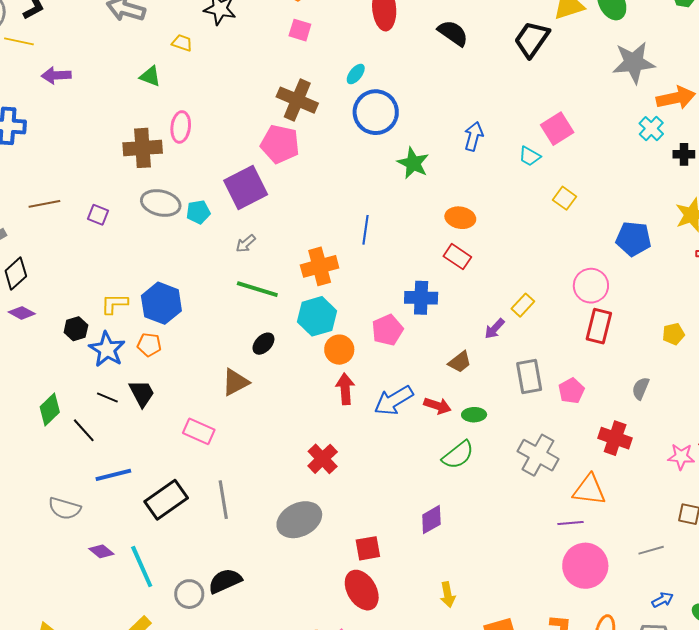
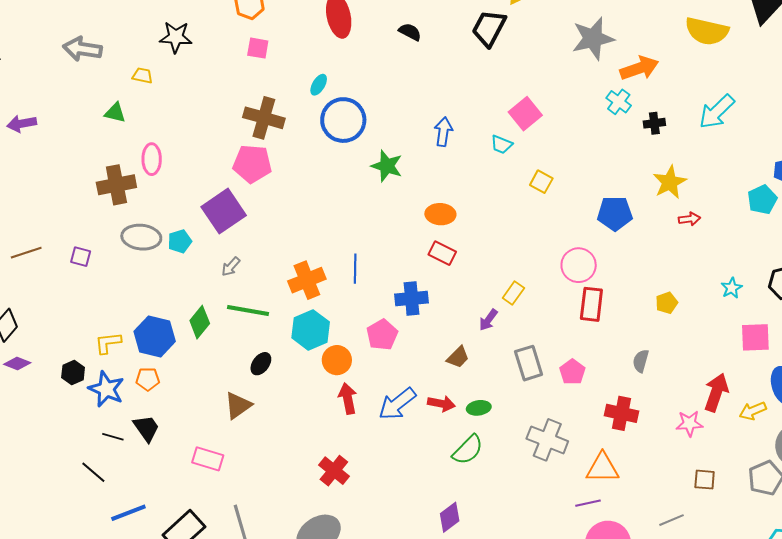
black semicircle: (453, 33) -> (410, 32), size x0.7
blue line: (366, 230) -> (355, 269), moved
green diamond: (50, 409) -> (200, 322), moved

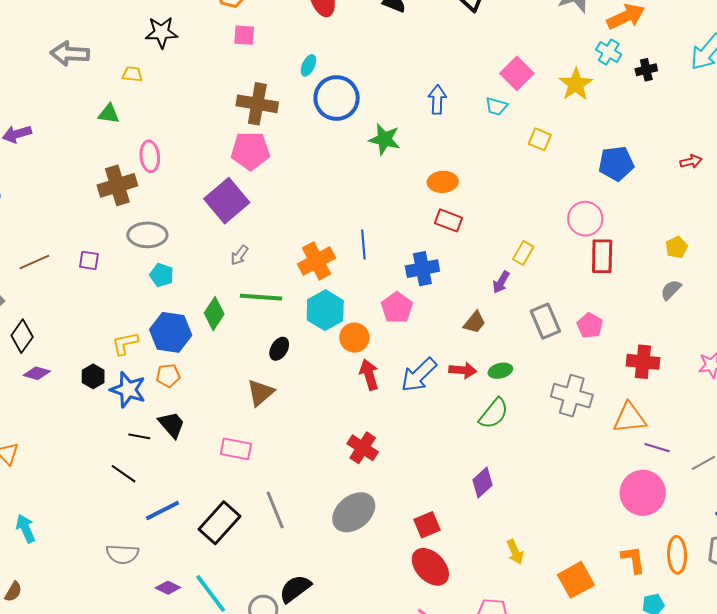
yellow star: (670, 182) -> (576, 84), moved
cyan pentagon: (180, 241) -> (162, 275), moved, turned -30
gray semicircle: (641, 361) -> (671, 290), moved, turned 35
purple line: (588, 503) -> (657, 448), moved, turned 35

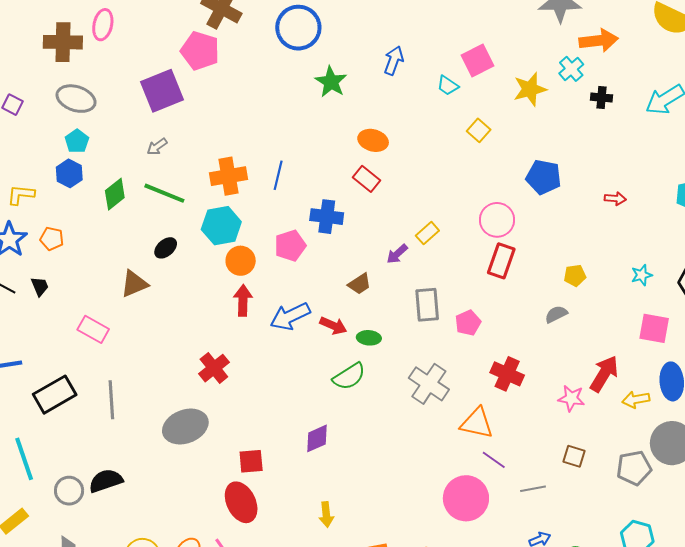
blue hexagon: (171, 332) -> (69, 173), moved, size x0.7
black trapezoid: (172, 425) -> (40, 286), size x0.7

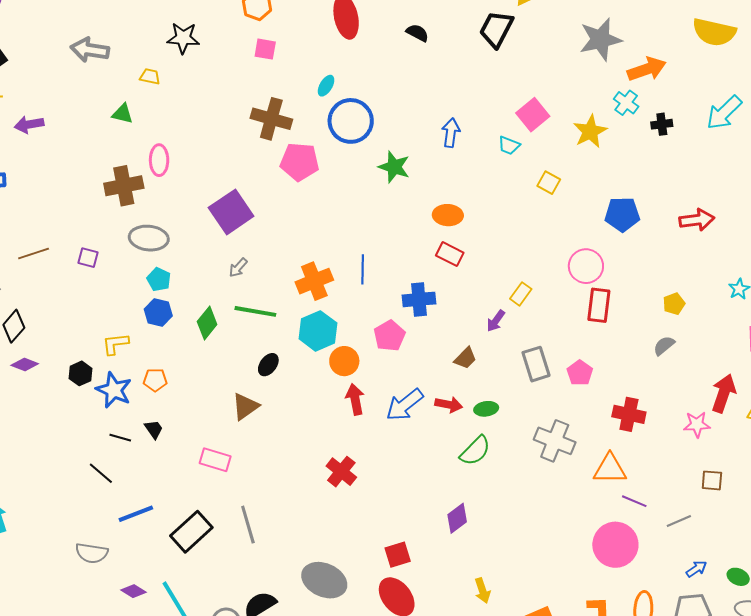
pink pentagon: (200, 51) -> (300, 162), moved
red arrow: (615, 199) -> (697, 220), size x1.6
gray ellipse: (185, 427) -> (324, 580), moved, turned 57

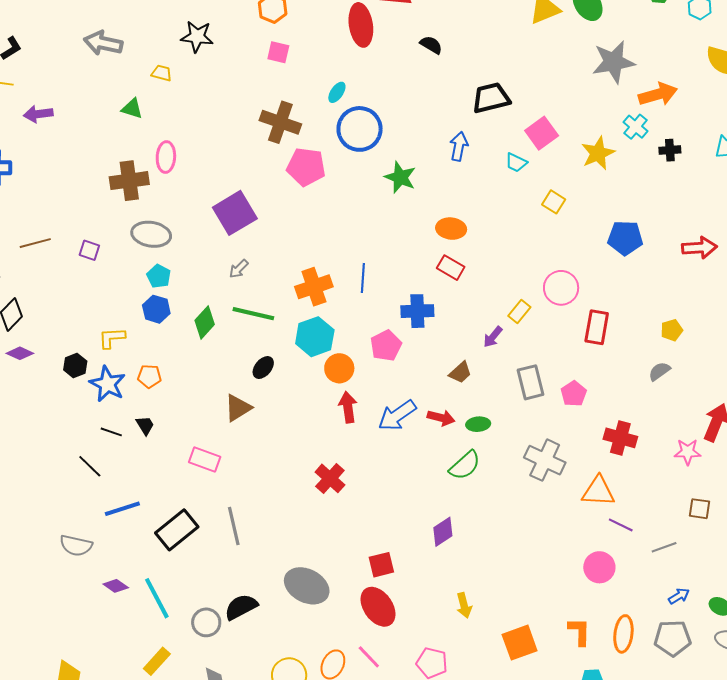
black trapezoid: (496, 29) -> (491, 98), moved, turned 45
pink circle: (586, 266) -> (561, 288), moved
pink circle: (615, 545) -> (599, 567), size x0.7

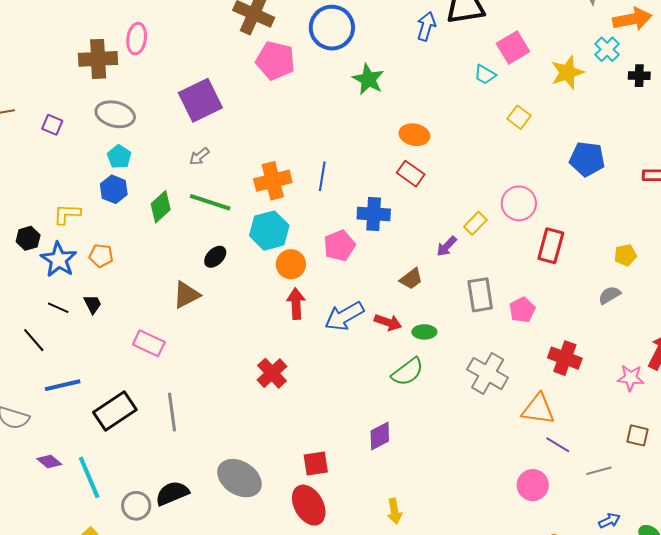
blue arrow: (459, 146) -> (426, 26), moved

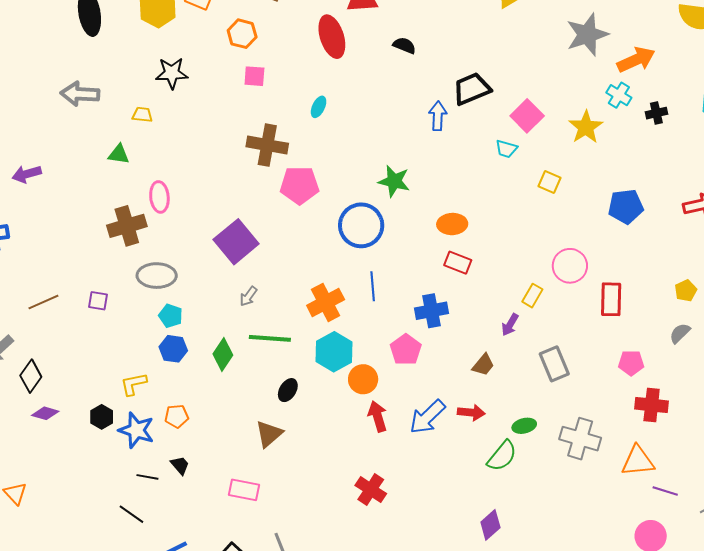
blue circle: (332, 28) -> (361, 225), moved
pink pentagon: (522, 310) -> (631, 363), moved, turned -30
green ellipse: (424, 332) -> (524, 426), moved

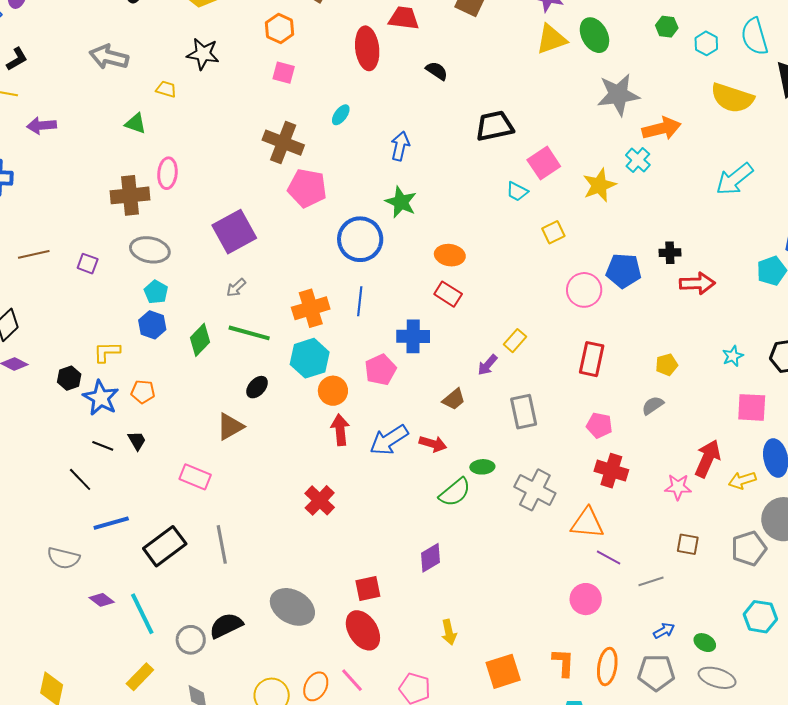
black cross: (656, 113) -> (670, 253), moved
blue arrow: (438, 116) -> (400, 146), moved
yellow square: (550, 182) -> (553, 232), turned 30
pink circle: (570, 266) -> (584, 290), moved

